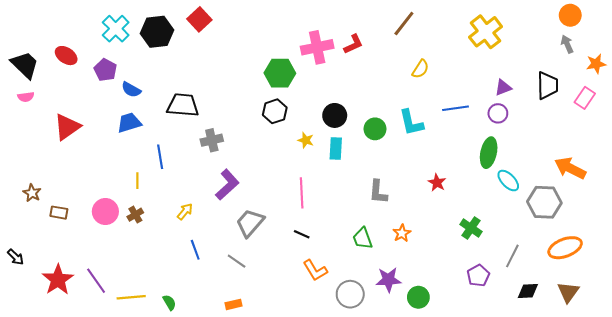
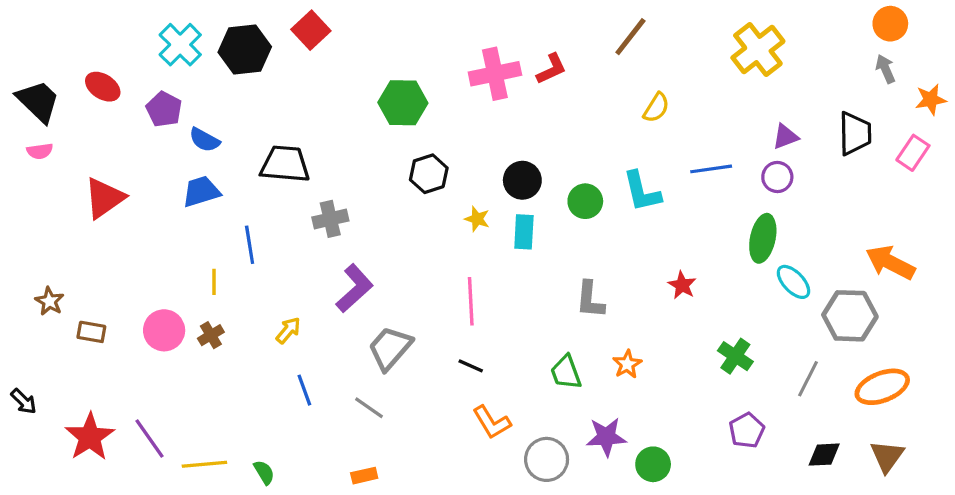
green hexagon: (280, 73) -> (403, 103), moved
gray line: (512, 256) -> (808, 379), moved

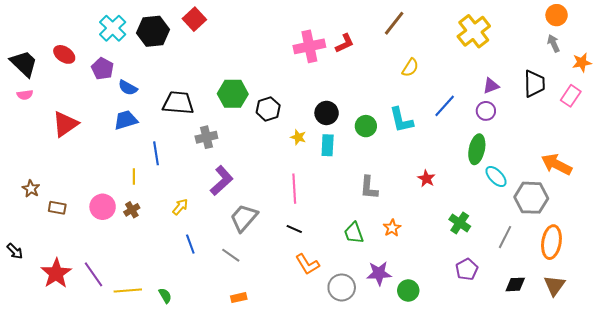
green hexagon: (403, 103) -> (233, 94), moved
blue line: (711, 169) -> (445, 106), turned -40
orange ellipse: (882, 387) -> (551, 242), turned -60
orange rectangle: (364, 476) -> (239, 298), moved

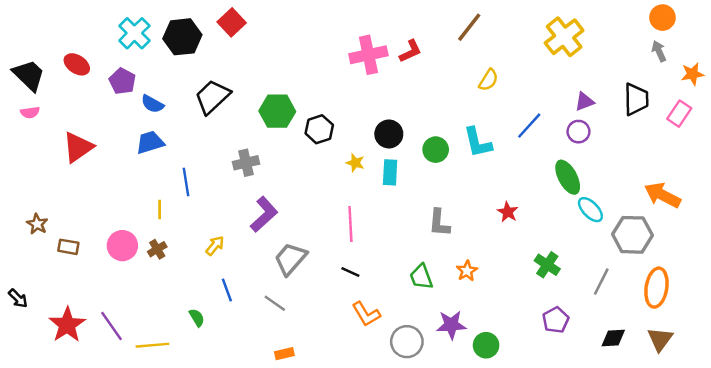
black trapezoid: (178, 103) -> (212, 97), moved, turned -48
green ellipse: (477, 149) -> (568, 177), turned -40
green semicircle: (165, 296) -> (197, 318), moved

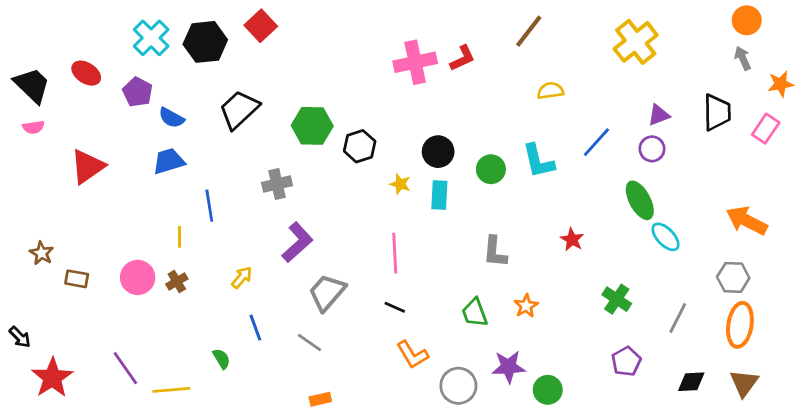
yellow semicircle: (488, 80) -> (550, 91), turned -130
gray hexagon: (632, 235) -> (733, 277), moved, size x0.7
red star: (67, 325) -> (52, 378), moved

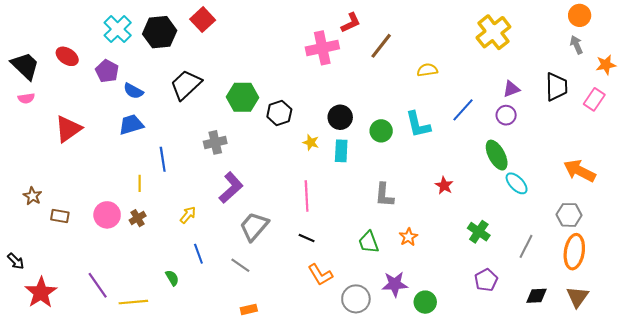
brown line: (529, 31) -> (381, 46), moved
red L-shape: (462, 58) -> (351, 23), moved

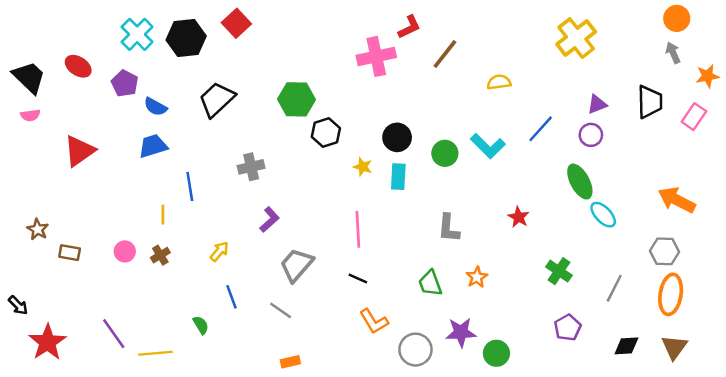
green hexagon: (243, 97) -> (296, 99), moved
cyan L-shape: (418, 125) -> (488, 146), turned -32
purple L-shape: (231, 188) -> (270, 220), size x0.7
pink circle: (107, 215) -> (125, 251), size x0.7

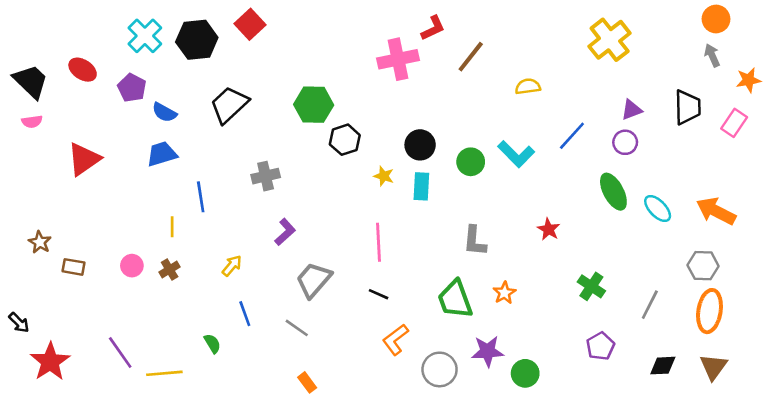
cyan ellipse: (603, 215) -> (658, 209), moved
green trapezoid: (430, 283) -> (455, 299), size x1.4
orange L-shape: (374, 321) -> (395, 340), turned 84
orange rectangle: (290, 362) -> (307, 382), turned 66

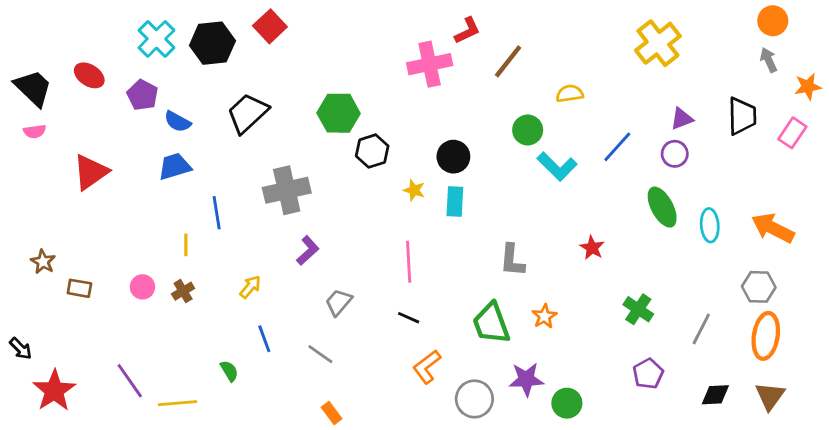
green circle: (471, 162) -> (528, 130), moved
gray cross: (266, 176) -> (287, 190), size x1.5
cyan ellipse: (658, 209) -> (710, 225), turned 40
gray trapezoid: (314, 280) -> (339, 302), size x0.7

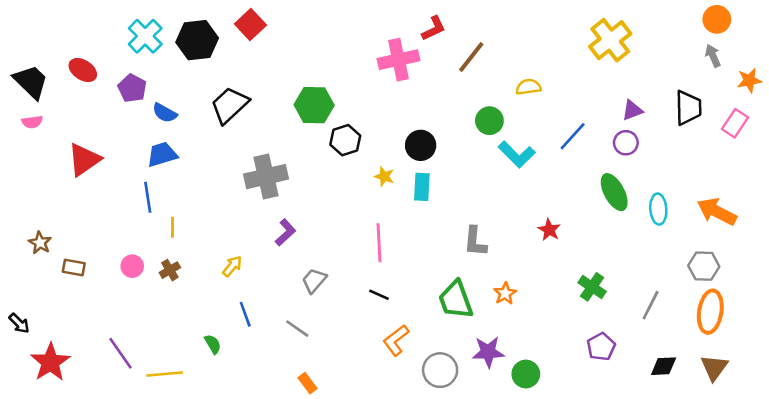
blue line: (217, 213) -> (148, 197), moved

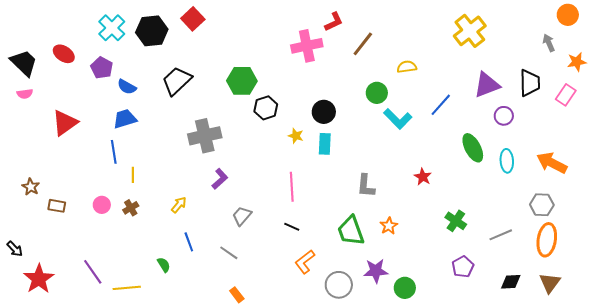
orange circle: (717, 19) -> (568, 15), moved
purple triangle: (632, 110) -> (487, 85), size x1.6
purple circle: (626, 143) -> (504, 116), moved
gray line: (651, 305) -> (501, 235), turned 40

